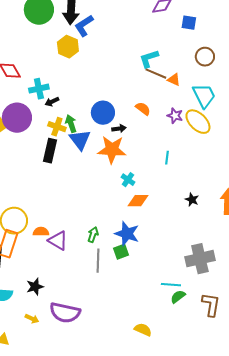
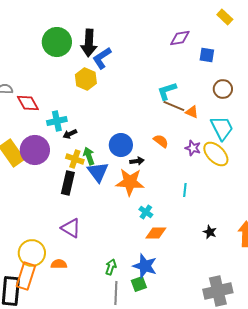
purple triangle: (58, 241) -> (71, 228), moved

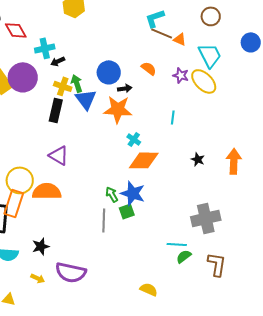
orange diamond: (156, 233) -> (144, 160), size x1.4
orange semicircle: (59, 264) -> (47, 191), size x1.8
green arrow: (111, 267) -> (112, 194), moved, turned -49

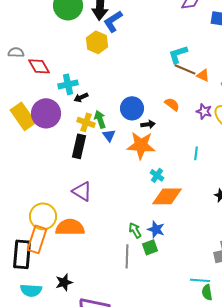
blue triangle: (86, 99) -> (109, 135), size x0.6
blue star: (133, 193) -> (156, 229), size x0.7
green semicircle: (184, 256) -> (207, 292), turned -63

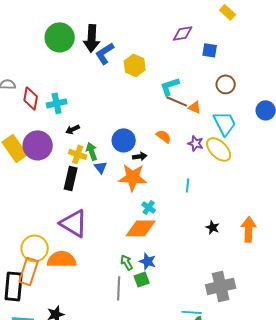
yellow hexagon: (97, 42) -> (135, 65), moved
red diamond: (39, 66) -> (31, 98), turned 40
cyan cross: (68, 84) -> (57, 103), moved
purple triangle: (82, 191) -> (74, 223), size x1.4
orange diamond: (167, 196) -> (141, 228), moved

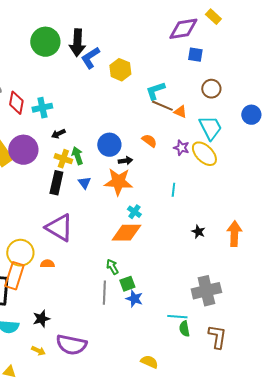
purple diamond: (183, 33) -> (183, 29), moved, size x1.4
blue triangle: (101, 167) -> (84, 183), moved
orange semicircle: (62, 259) -> (47, 264), size x0.5
blue star: (148, 261) -> (134, 299), moved

